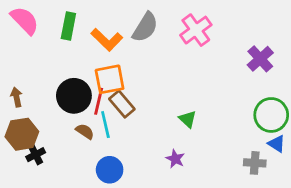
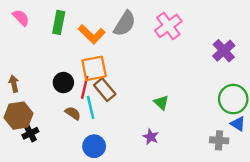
pink semicircle: (25, 20) -> (21, 18), size x0.7
black circle: (74, 96) -> (63, 83), size x0.7

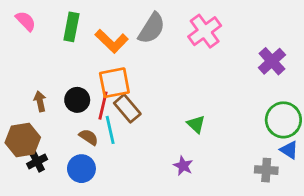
brown arrow: (14, 84) -> (40, 101), moved
blue circle: (94, 146) -> (81, 169), moved

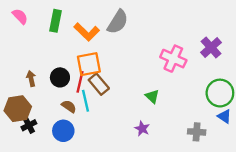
pink cross: (205, 31) -> (173, 59), moved, turned -30
gray cross: (266, 170) -> (197, 132), moved

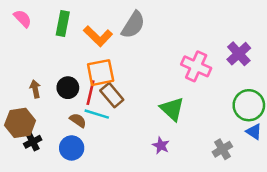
green triangle: (152, 96) -> (172, 109), size x1.5
cyan line: (86, 101) -> (97, 114), turned -60
gray cross: (197, 132) -> (222, 149), turned -35

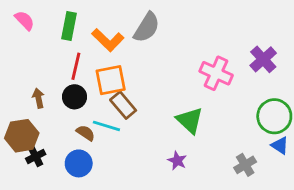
red line: (90, 93) -> (76, 66), moved

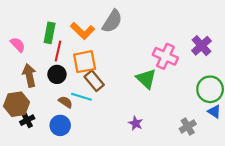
pink semicircle: (25, 20) -> (18, 45), moved
green rectangle: (69, 26) -> (50, 33), moved
brown arrow: (38, 98) -> (29, 75), size x1.5
green triangle: (190, 120) -> (146, 79), moved

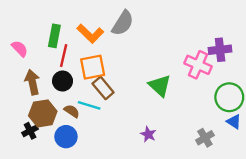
purple cross: (202, 46) -> (220, 50), turned 36
pink cross: (165, 56) -> (198, 65), moved
brown hexagon: (17, 104) -> (43, 113), moved

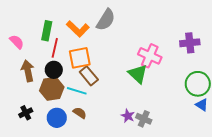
pink cross: (198, 65) -> (150, 56), moved
brown semicircle: (72, 111) -> (80, 113), moved
brown hexagon: (43, 113) -> (52, 89), moved
gray cross: (205, 138) -> (144, 119), moved, turned -35

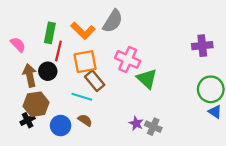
pink cross: (150, 56) -> (128, 59), moved
black circle: (54, 70) -> (48, 71), moved
brown hexagon: (52, 89) -> (36, 104), moved

